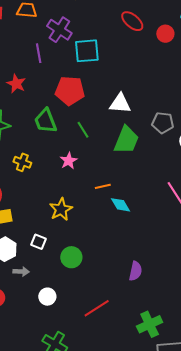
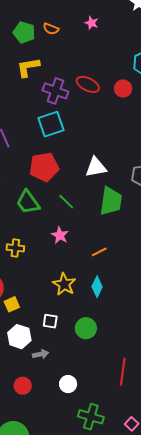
purple cross: (59, 30) -> (55, 91), moved
cyan diamond: (120, 205) -> (97, 287), moved, turned 70
white circle: (47, 297) -> (68, 384), moved
red line: (97, 308) -> (123, 372), turned -36

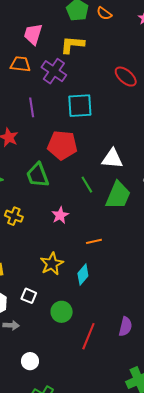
purple cross: (55, 91) -> (54, 71), moved
green line: (66, 202) -> (87, 185), moved
red line: (123, 372) -> (88, 336), moved

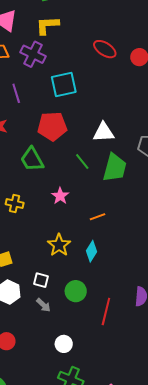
gray arrow: (11, 325) -> (43, 305), moved, turned 49
white circle: (30, 361) -> (64, 344), moved

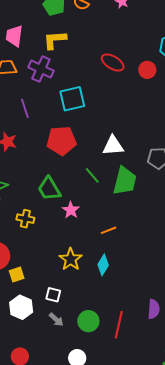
green trapezoid: (32, 159) -> (49, 189), moved
green circle: (76, 291) -> (88, 321), moved

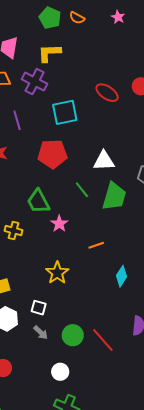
red ellipse: (113, 62) -> (107, 93), moved
cyan diamond: (103, 265) -> (121, 276), moved
red line: (119, 325) -> (103, 340), turned -56

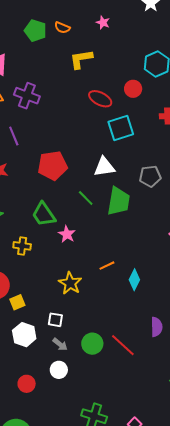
yellow L-shape: (49, 53) -> (81, 59), moved
cyan square: (65, 112) -> (121, 128), moved
orange line: (96, 245) -> (107, 266), moved
white circle: (60, 372) -> (59, 370), moved

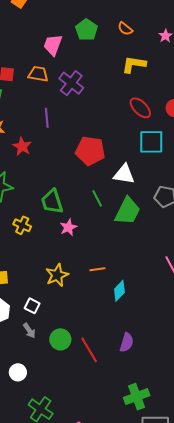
green pentagon: (35, 31) -> (86, 30), moved
red pentagon: (53, 166) -> (90, 151), moved
white circle: (59, 370) -> (18, 372), moved

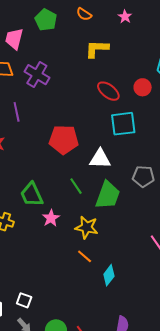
orange line: (97, 269) -> (85, 256), turned 56
yellow star: (57, 275) -> (87, 227), moved, turned -30

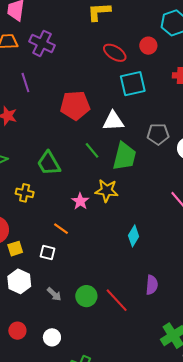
pink star: (51, 218) -> (80, 201), moved
orange line: (85, 256) -> (61, 229), moved
white square: (24, 300) -> (47, 253), moved

